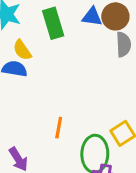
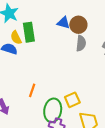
green rectangle: (53, 23) -> (29, 32), moved

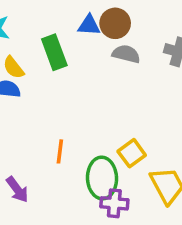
green rectangle: (29, 32) -> (54, 52), moved
gray semicircle: (81, 43) -> (126, 54), turned -70

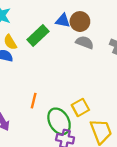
green rectangle: (54, 52) -> (38, 36), turned 60
green ellipse: (102, 178) -> (59, 121), turned -35

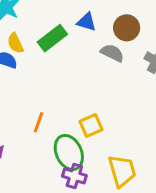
brown circle: (80, 22) -> (127, 28), moved
yellow square: (80, 107) -> (91, 125), moved

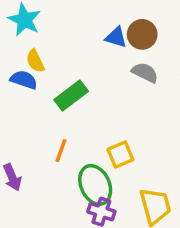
brown circle: (127, 28) -> (142, 34), moved
green rectangle: (52, 38) -> (71, 96), moved

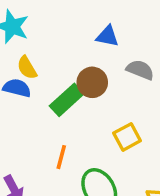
brown circle: (142, 34) -> (92, 82), moved
yellow square: (120, 154) -> (127, 137), moved

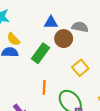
blue triangle: (107, 36) -> (51, 22), moved
brown circle: (92, 82) -> (64, 39), moved

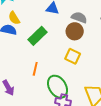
brown circle: (64, 39) -> (75, 31), moved
yellow square: (80, 68) -> (73, 56), turned -35

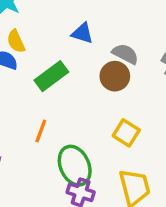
yellow square: (73, 56) -> (126, 133), moved

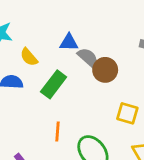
yellow semicircle: (16, 41) -> (29, 57), moved
gray semicircle: (125, 54) -> (88, 57), moved, turned 30

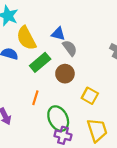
yellow semicircle: (29, 57) -> (26, 38), size x1.6
brown circle: (105, 70) -> (65, 74), moved

